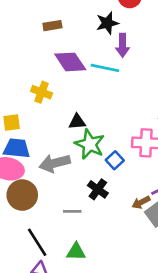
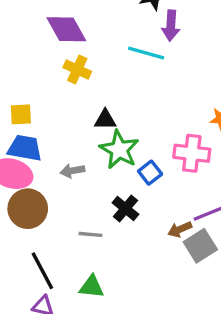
purple diamond: (70, 62) -> (66, 29), moved
yellow cross: (42, 92) -> (77, 69), moved
gray arrow: (55, 163) -> (72, 171), size x0.6

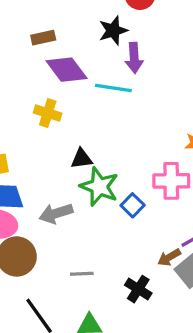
purple diamond: (66, 29) -> (67, 70), moved
gray arrow: (72, 171) -> (56, 213), size x1.4
black cross: (125, 208) -> (138, 289), moved

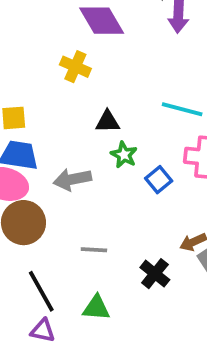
cyan line: (113, 88) -> (182, 109), moved
green star: (99, 187) -> (124, 155), size x0.6

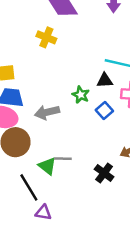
black triangle: (108, 122) -> (105, 80), moved
green triangle: (96, 308) -> (47, 166), moved, turned 36
purple triangle: (43, 331) -> (43, 213), moved

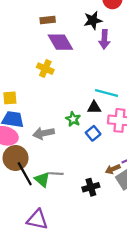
black cross: (104, 173) -> (91, 187), turned 35
black line: (29, 187) -> (25, 174), moved
purple triangle: (43, 213) -> (37, 220), size x1.5

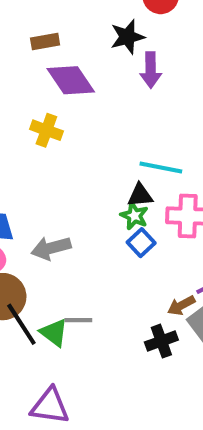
green star: (73, 119) -> (134, 216), moved
black cross: (91, 187) -> (161, 341), moved

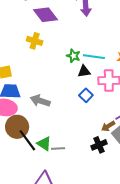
green star: (134, 216) -> (73, 56), moved
gray arrow: (51, 248) -> (40, 101), turned 36
gray line: (78, 320) -> (58, 148), moved

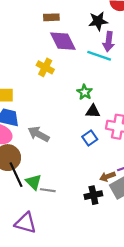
cyan line: (94, 57) -> (99, 56), moved

